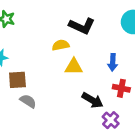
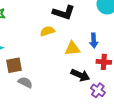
yellow triangle: (74, 67) -> (72, 49), moved

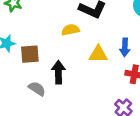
brown square: (14, 65) -> (30, 54), moved
black arrow: (80, 75) -> (58, 72), moved, turned -120

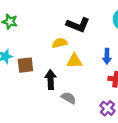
yellow triangle: (98, 54) -> (74, 61), moved
gray semicircle: (37, 89) -> (69, 98), moved

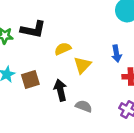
black L-shape: (78, 25) -> (33, 30), moved
yellow triangle: (74, 61) -> (82, 65), turned -35

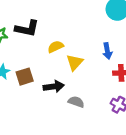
black arrow: (60, 90) -> (54, 87), turned 96

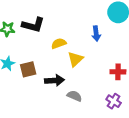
blue arrow: (107, 51) -> (96, 34), moved

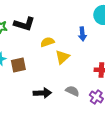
black arrow: (54, 80) -> (42, 93), moved
gray semicircle: (74, 96) -> (72, 91), moved

